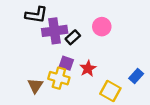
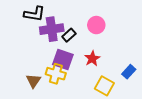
purple square: (66, 63) -> (63, 60), size x1.5
red star: (88, 68) -> (92, 59), moved

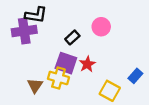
purple cross: (52, 29) -> (24, 31), moved
red star: (92, 59) -> (87, 64), moved

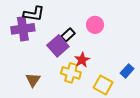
purple square: (66, 63) -> (58, 46), moved, turned 30
yellow cross: (58, 78) -> (71, 73), moved

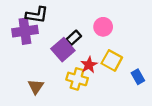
blue rectangle: (127, 71) -> (138, 77), turned -72
yellow square: (103, 85) -> (112, 60), moved

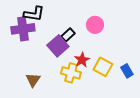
yellow square: (112, 60) -> (103, 67), moved

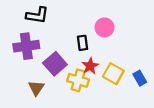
purple cross: (23, 29) -> (26, 46), moved
black rectangle: (68, 35) -> (82, 43), moved, turned -56
purple square: (58, 46) -> (55, 64), moved

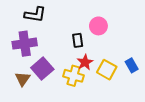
purple square: (55, 64) -> (42, 69), moved
blue rectangle: (140, 78) -> (132, 65), moved
brown triangle: (36, 88) -> (23, 79), moved

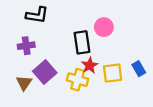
black rectangle: (78, 40) -> (82, 42), size x1.5
purple cross: (25, 44) -> (26, 46), size x0.7
yellow square: (107, 70) -> (113, 73), turned -36

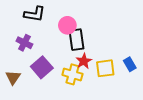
pink circle: (104, 27) -> (67, 25), moved
purple cross: (26, 46) -> (24, 43), turned 35
brown triangle: (24, 83) -> (13, 78), moved

